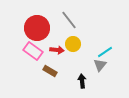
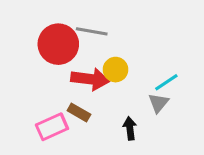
gray line: (69, 20) -> (92, 31), moved, turned -42
red arrow: (57, 50) -> (90, 79), size x1.6
pink rectangle: (33, 51) -> (52, 127), moved, turned -60

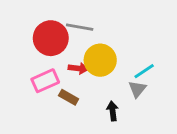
yellow circle: (116, 70) -> (100, 60), size x1.5
red arrow: (90, 79) -> (78, 68), size x0.6
pink rectangle: (52, 127) -> (45, 81), moved

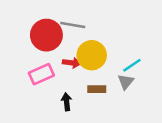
brown rectangle: (69, 97) -> (97, 89), moved, turned -30
black arrow: (113, 111) -> (67, 102), moved

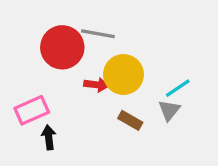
pink rectangle: (41, 74) -> (32, 110), moved
brown rectangle: (97, 89) -> (130, 120), turned 30
black arrow: (67, 102) -> (49, 137), moved

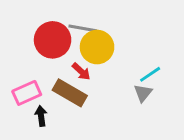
yellow circle: (123, 75) -> (97, 47), moved
red arrow: (96, 85) -> (81, 71), turned 36
brown rectangle: (130, 120) -> (70, 93), moved, size x1.6

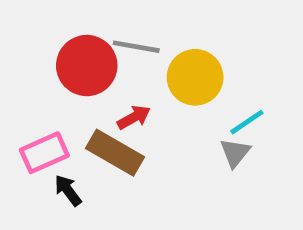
yellow circle: (97, 47) -> (195, 77), moved
red arrow: (81, 71) -> (134, 117), turned -72
black arrow: (41, 116) -> (68, 190), turned -30

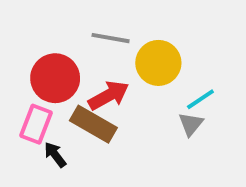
red circle: (87, 66) -> (55, 78), moved
red arrow: (134, 117) -> (109, 95), size x1.5
pink rectangle: (44, 153) -> (36, 124), turned -45

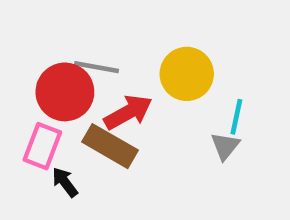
gray line: (111, 38) -> (96, 67), moved
cyan line: (200, 99) -> (236, 117), turned -44

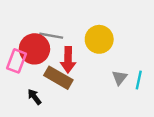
red arrow: (128, 112) -> (68, 60), turned 120
cyan line: (236, 117) -> (139, 80), moved
pink rectangle: (42, 146) -> (16, 61), moved

